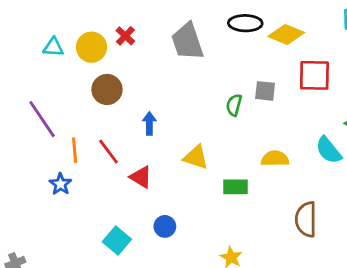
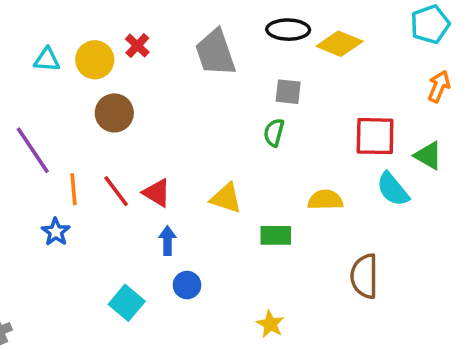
red square: (314, 75) -> (375, 136), moved
gray square: (265, 91) -> (288, 92), moved
blue arrow: (149, 123) -> (167, 241), moved
red triangle: (141, 177) -> (157, 193), moved

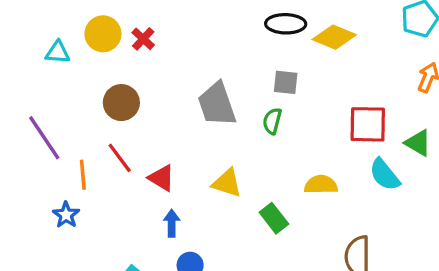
gray trapezoid: (215, 53) -> (217, 104), moved
yellow circle: (95, 60) -> (103, 34), moved
red line: (116, 191) -> (120, 158), moved
green rectangle: (276, 235) -> (274, 218), turned 52

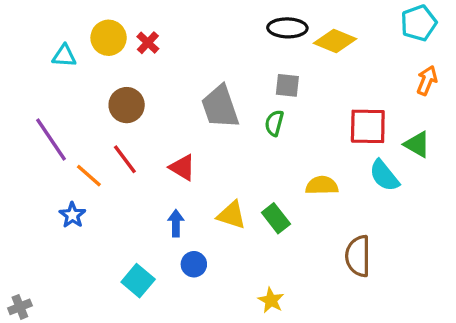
orange line: (83, 175) -> (89, 176), turned -44
red triangle: (162, 178) -> (182, 167), moved
yellow triangle: (227, 183) -> (232, 215), moved

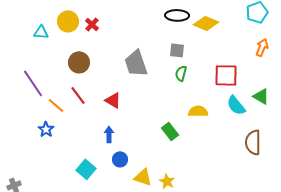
green semicircle: (274, 123) -> (181, 73), moved
green triangle: (417, 144) -> (261, 96), moved
yellow triangle: (232, 215) -> (143, 177), moved
brown semicircle: (358, 256) -> (253, 142), moved

